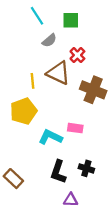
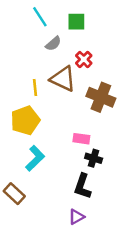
cyan L-shape: (50, 137) -> (35, 158), moved, turned 110
black cross: (86, 168) -> (94, 158), moved
black L-shape: (58, 172) -> (83, 186), moved
purple triangle: (71, 200) -> (76, 217), turned -32

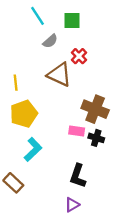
yellow line: (35, 87) -> (16, 83), moved
brown cross: (101, 97) -> (95, 109), moved
black cross: (94, 158) -> (96, 138), moved

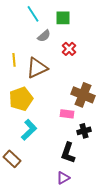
brown triangle: (59, 75) -> (37, 68), moved, turned -50
yellow line: (16, 83) -> (14, 60), moved
black cross: (96, 138) -> (84, 131), moved, turned -32

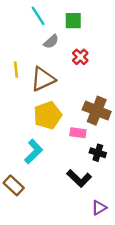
yellow pentagon: (21, 99) -> (48, 115), moved
black cross: (84, 131) -> (98, 153), turned 32
black L-shape: (68, 153) -> (79, 178), turned -65
purple triangle: (63, 178) -> (99, 208), moved

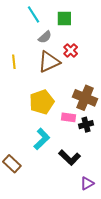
brown triangle: (43, 79) -> (49, 62), moved
cyan L-shape: (34, 152) -> (42, 139), moved
black cross: (98, 153) -> (86, 125), moved, turned -32

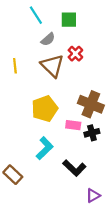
brown triangle: (49, 62) -> (52, 66), turned -50

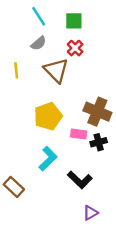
gray semicircle: (48, 39) -> (39, 43), moved
red cross: (75, 54) -> (75, 48), moved
purple triangle: (93, 196) -> (90, 213), moved

